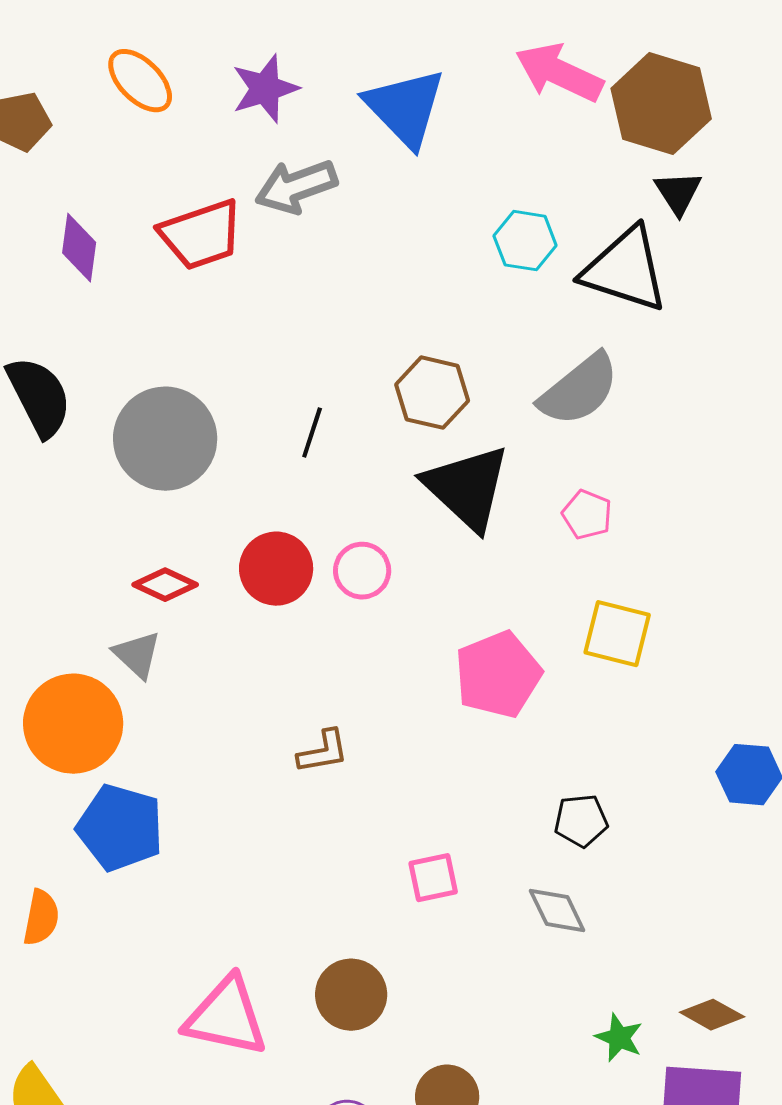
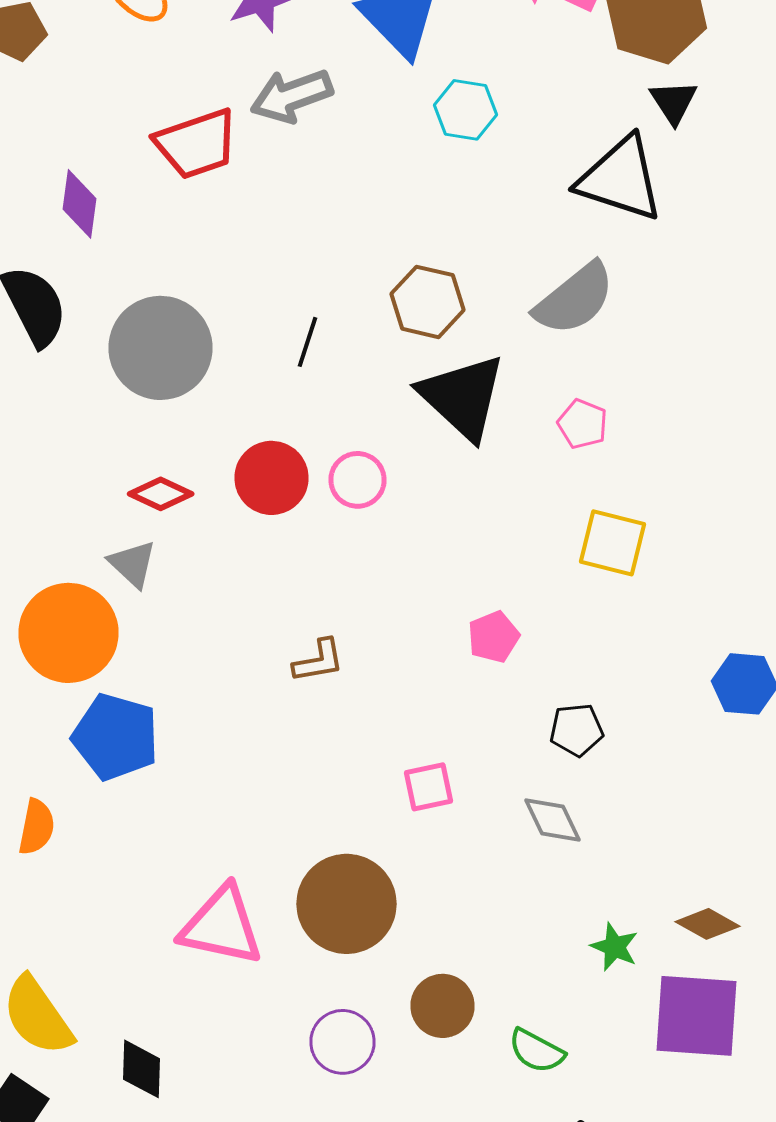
cyan hexagon: (525, 241) -> (466, 110), moved
purple diamond: (79, 248) -> (80, 204), moved
pink pentagon: (498, 675) -> (494, 637), moved, size x0.6
brown circle: (351, 995) -> (346, 904), size x1.4

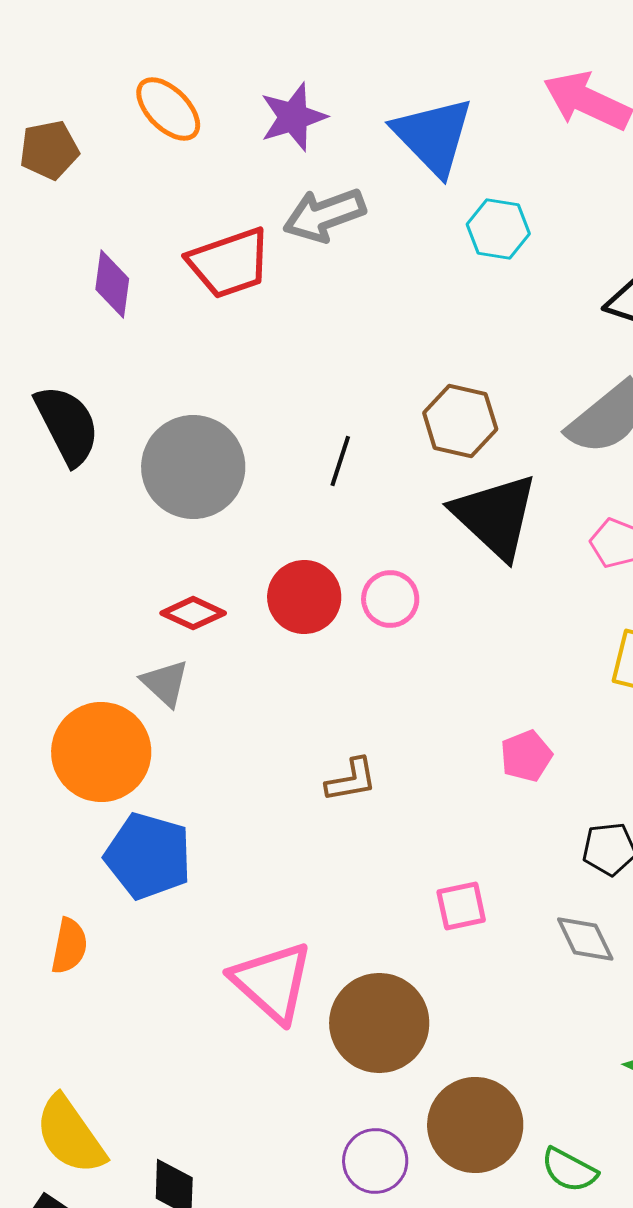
purple diamond: (80, 204) -> (112, 284), moved
pink triangle: (222, 926) -> (272, 982), moved, turned 30
brown circle: (442, 1006) -> (475, 1125), size x1.5

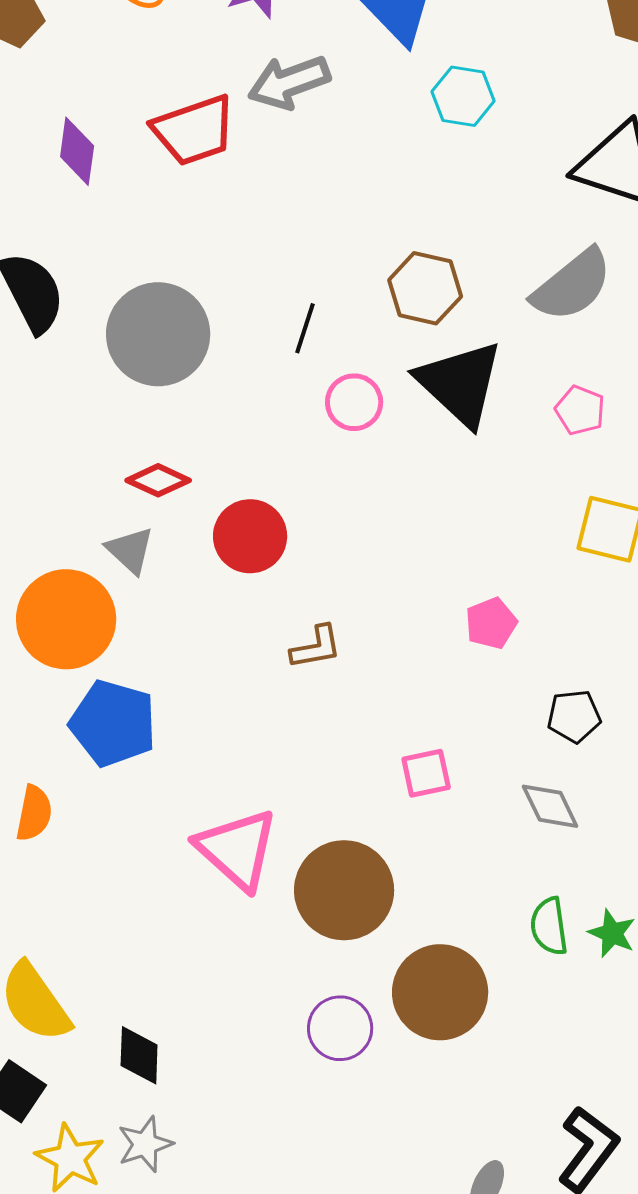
red circle: (304, 597) -> (250, 536), moved
pink circle: (390, 599) -> (354, 402), moved
green semicircle: (569, 1170) -> (549, 926), moved, turned 54

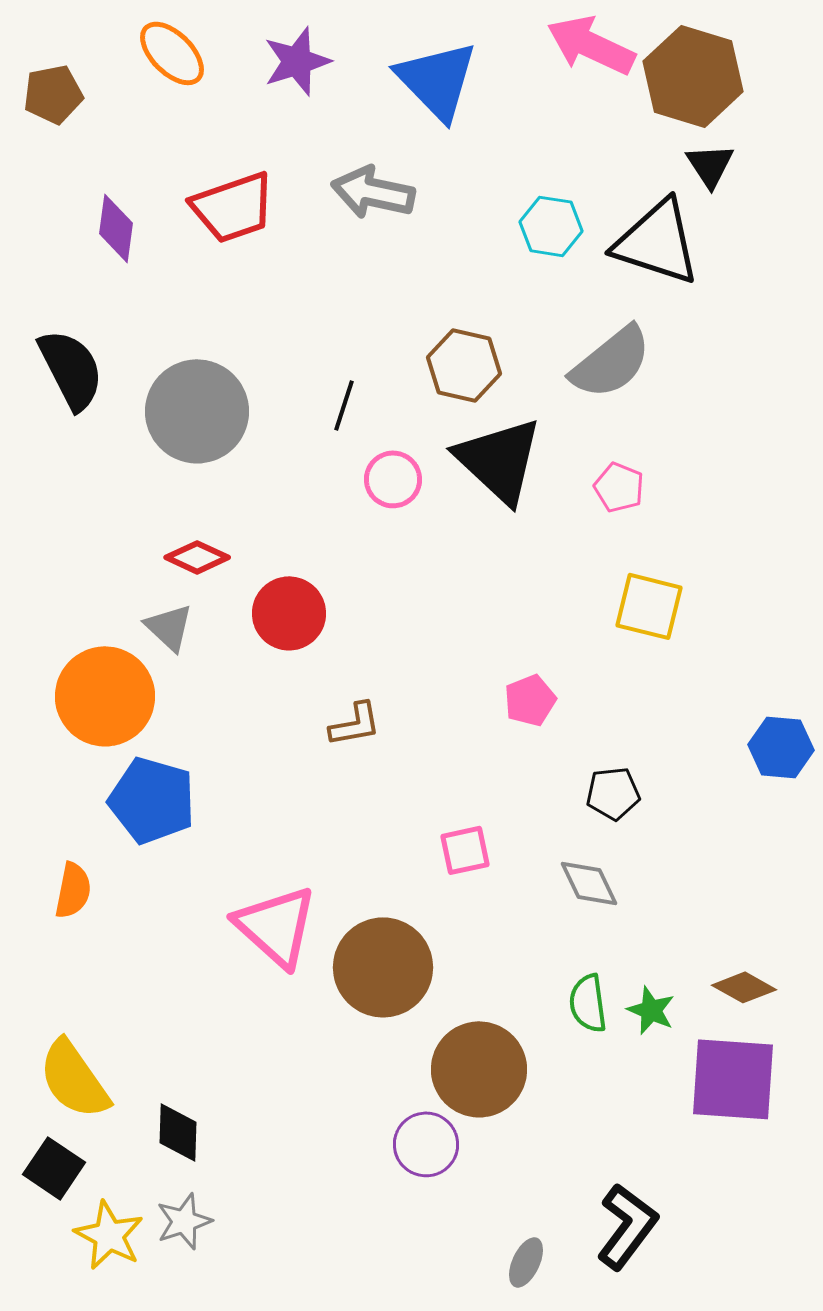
gray arrow: (289, 82) -> (373, 192), moved, turned 32
cyan hexagon: (463, 96) -> (551, 226), moved
purple circle: (340, 1028) -> (426, 1144), moved

